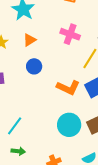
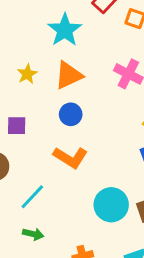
orange triangle: (29, 40) -> (69, 75), size x1.5
orange L-shape: (68, 87) -> (70, 157), moved

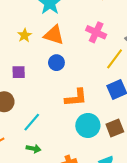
orange triangle: (69, 75) -> (54, 35), turned 45
orange L-shape: (70, 157) -> (76, 98), moved, turned -35

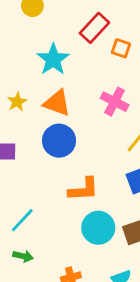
blue circle: (56, 63) -> (59, 141), size x1.5

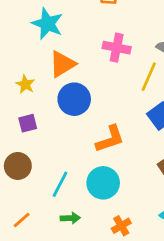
yellow star: (17, 102) -> (25, 84), moved
orange triangle: (57, 103) -> (62, 64), turned -36
cyan circle: (98, 228) -> (103, 183), moved

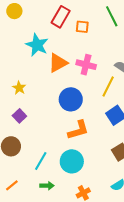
orange triangle: (62, 64) -> (58, 63), moved
blue circle: (74, 99) -> (71, 99), moved
purple square: (28, 123) -> (19, 116), turned -32

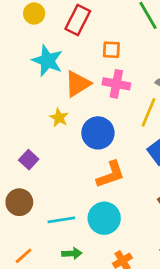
yellow circle: (14, 11) -> (34, 14), moved
orange square: (82, 27) -> (111, 50), moved
yellow star: (19, 88) -> (59, 118), moved
cyan line: (41, 161) -> (61, 220), turned 54

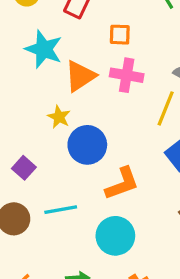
blue circle: (98, 133) -> (87, 145), moved
cyan line: (61, 220) -> (61, 210), moved

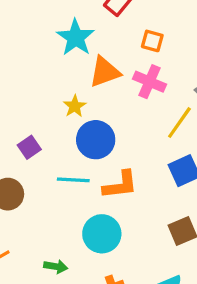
cyan line: (61, 210) -> (73, 180), moved

